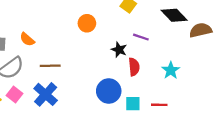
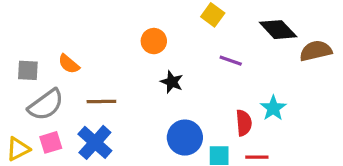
black star: (119, 50) -> (172, 82), moved
red semicircle: (134, 67) -> (244, 123), moved
pink square: (15, 94) -> (51, 142), turned 35

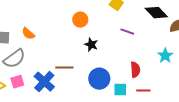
brown line: (101, 102) -> (64, 68), moved
cyan star: (273, 108) -> (165, 56), moved

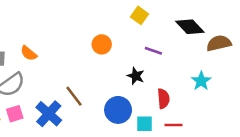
orange circle: (80, 20) -> (102, 44), moved
black star: (91, 45) -> (136, 76), moved
brown line: (64, 68) -> (74, 96), turned 54

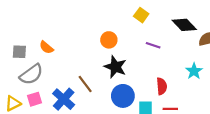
black star: (136, 76) -> (115, 67), moved, size x1.5

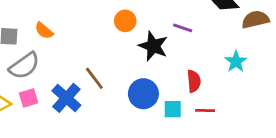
black star: (115, 67) -> (153, 46), moved

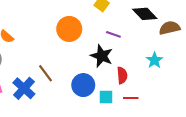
orange circle: (125, 21) -> (69, 29), size x1.5
black star: (153, 46) -> (102, 56), moved

